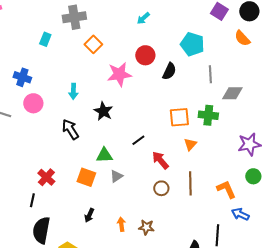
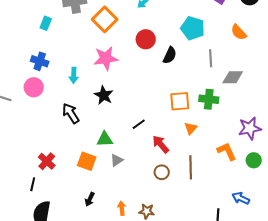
orange semicircle: (242, 38) -> (239, 32), moved
orange square: (93, 44) -> (105, 19), moved, size x1.4
pink star: (119, 74) -> (106, 58), moved
blue cross: (22, 77) -> (40, 61), moved
orange L-shape: (226, 189) -> (227, 151), moved

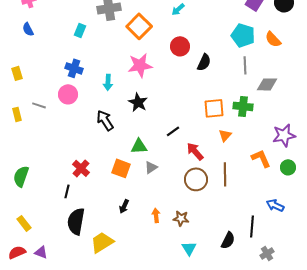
cyan pentagon: (193, 28) -> (243, 35), moved
brown circle: (162, 172) -> (196, 179), size x1.5

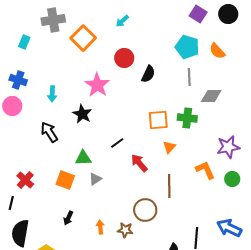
pink star: (140, 65) -> (97, 85), moved, turned -30
brown circle: (196, 179) -> (145, 210), moved
blue arrow: (275, 205) -> (229, 228), moved, size x1.4

